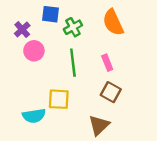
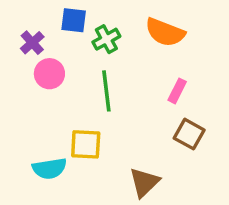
orange semicircle: (113, 22) -> (165, 32), turned -44
pink rectangle: (107, 63) -> (177, 91), moved, turned 49
brown square: (111, 92) -> (189, 134), moved

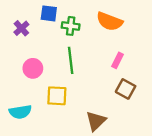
green cross: (106, 39) -> (71, 26), turned 36
pink circle: (49, 74) -> (33, 68), moved
cyan semicircle: (49, 169) -> (20, 112), moved

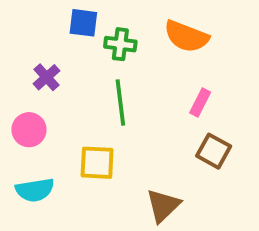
purple cross: (21, 28) -> (46, 77), moved
pink circle: (33, 68) -> (29, 130), moved

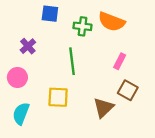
green cross: (120, 44) -> (82, 26), moved
cyan semicircle: (35, 190) -> (21, 113), turned 120
brown triangle: (163, 205) -> (103, 108), moved

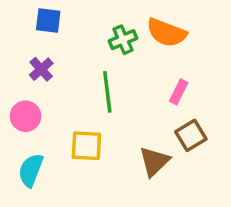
blue square: (50, 14) -> (48, 21), moved
green cross: (82, 26) -> (123, 40), turned -30
brown square: (128, 90) -> (191, 135), turned 30

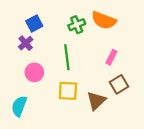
blue square: (48, 21) -> (34, 24), moved, turned -35
pink circle: (26, 116) -> (34, 72), moved
yellow square: (86, 146) -> (68, 91), moved

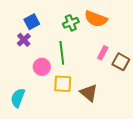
pink circle: (34, 72) -> (42, 67), moved
brown square: (119, 84) -> (121, 62), moved, turned -30
brown triangle: (96, 101) -> (89, 93), turned -36

